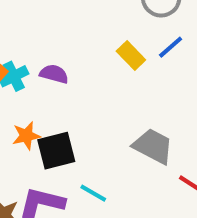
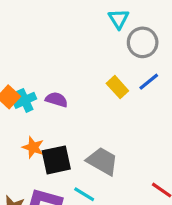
orange star: (26, 136) -> (33, 147), turned 30
gray trapezoid: (153, 146) -> (102, 161), moved

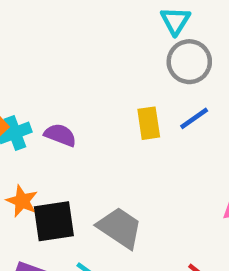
cyan triangle: (119, 19) -> (175, 21), moved
yellow rectangle: (117, 87) -> (149, 123), turned 30

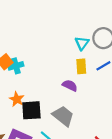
cyan triangle: (175, 21) -> (82, 43), moved
purple semicircle: (60, 135) -> (70, 85), moved

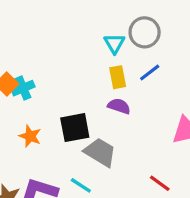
purple semicircle: (70, 85) -> (119, 106), moved
black square: (31, 110) -> (75, 128), moved

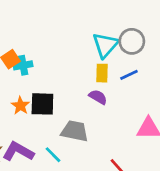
cyan triangle: (114, 43) -> (105, 45), size x1.5
black square: (75, 128) -> (42, 104), moved
gray trapezoid: (100, 152) -> (75, 131), turned -32

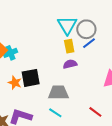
gray circle: (132, 41) -> (86, 29), moved
purple semicircle: (98, 97) -> (70, 64), turned -32
cyan line: (53, 155) -> (55, 113), moved

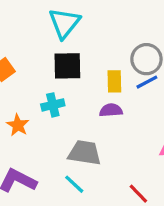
cyan triangle: (67, 25) -> (64, 23), moved
cyan cross: (10, 53) -> (53, 105), moved
black square: (31, 78) -> (67, 66), moved

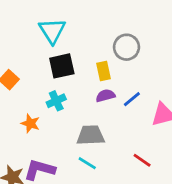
blue line: (147, 82) -> (132, 99), moved

